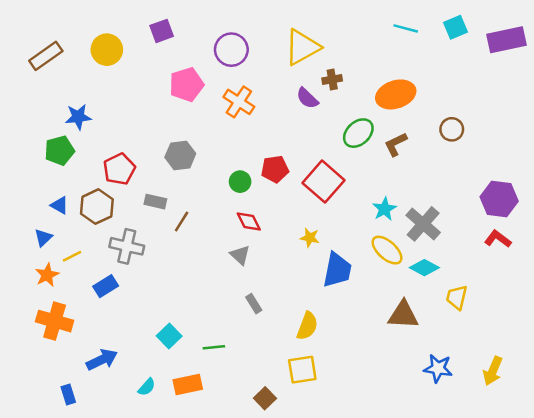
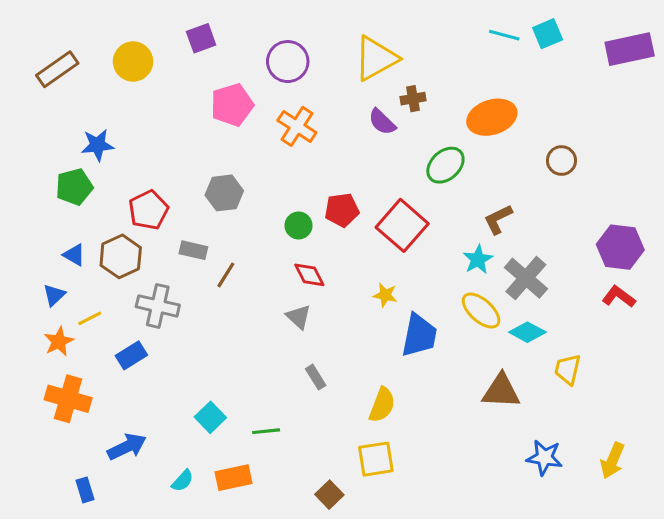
cyan square: (455, 27) -> (548, 34), moved
brown L-shape: (396, 144) -> (498, 219), moved

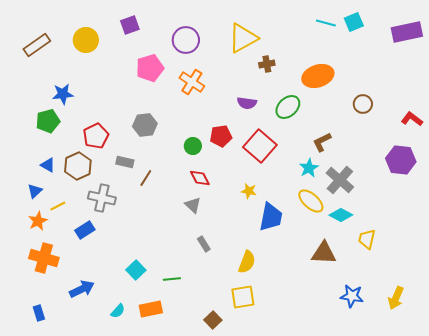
purple semicircle: (382, 122) -> (247, 103), moved, turned -36
red L-shape: (619, 297) -> (412, 119), moved
blue rectangle: (85, 490) -> (39, 313), moved

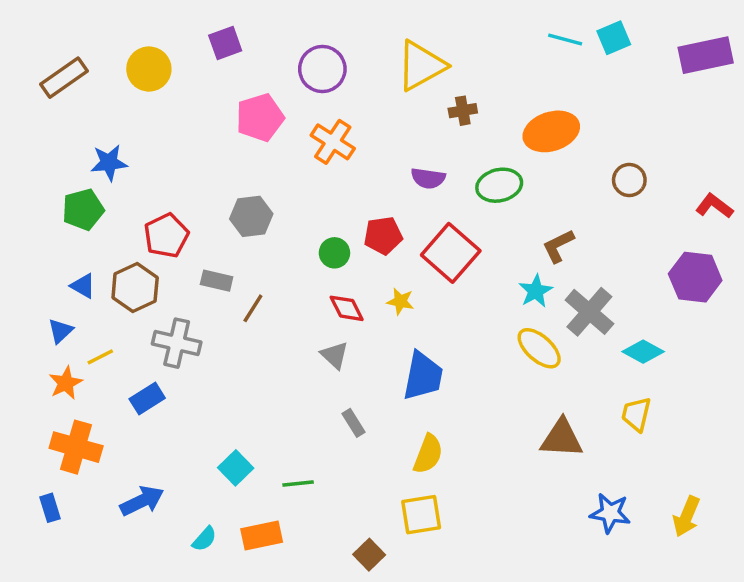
green ellipse: (288, 107) -> (499, 185), turned 30
yellow star: (249, 191) -> (400, 301), moved
cyan diamond: (341, 215) -> (643, 352), moved
blue trapezoid: (271, 217) -> (423, 376), moved
blue rectangle: (39, 313) -> (50, 508), moved

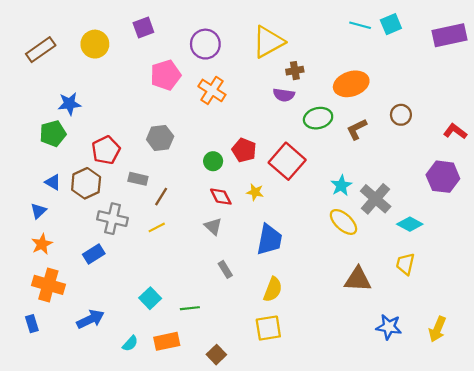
purple semicircle: (428, 178) -> (284, 95), moved
red pentagon: (383, 236) -> (244, 150), turned 30
brown L-shape: (558, 246) -> (357, 129), moved
yellow line: (100, 357) -> (157, 227), moved
brown square: (369, 555) -> (216, 355), moved

